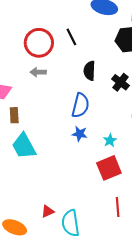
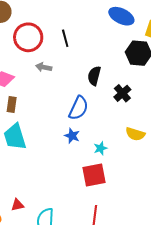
black line: (71, 37) -> (65, 38), moved
red circle: (39, 43) -> (28, 37), moved
red triangle: (48, 211) -> (17, 205), moved

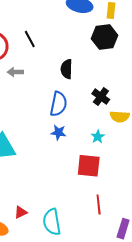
black cross: (122, 93) -> (101, 97), moved
cyan star: (100, 148) -> (98, 137), moved
red square: (94, 175) -> (89, 166), turned 30

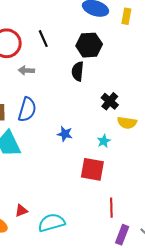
black hexagon: (105, 37) -> (89, 45), moved
blue semicircle: (58, 104) -> (27, 110), moved
red line: (99, 205) -> (111, 208), moved
cyan semicircle: (52, 222) -> (52, 223), turned 80

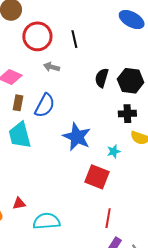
black hexagon: (89, 45) -> (131, 81), moved
black cross: (110, 101) -> (127, 114), turned 36
blue star: (65, 134) -> (77, 137), size x1.8

